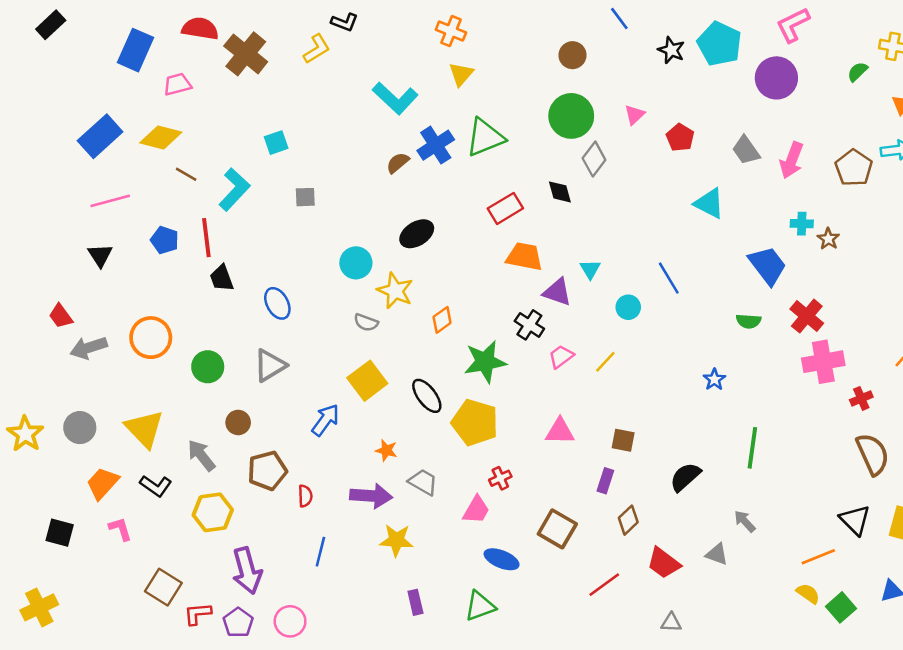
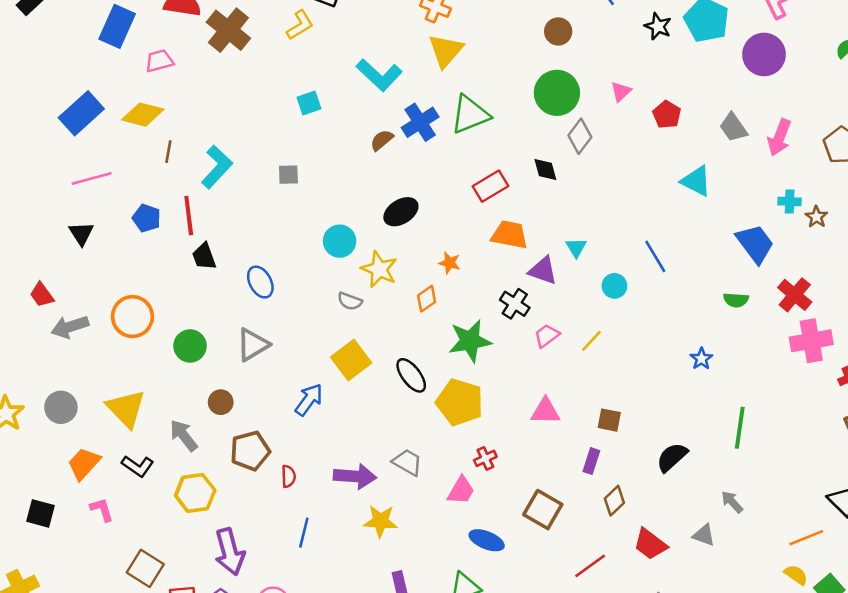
yellow triangle: (461, 74) -> (446, 51), size x1.4
cyan square: (276, 143) -> (309, 103), moved
brown line: (186, 174) -> (168, 152), turned 70
orange star: (386, 450) -> (450, 263), moved

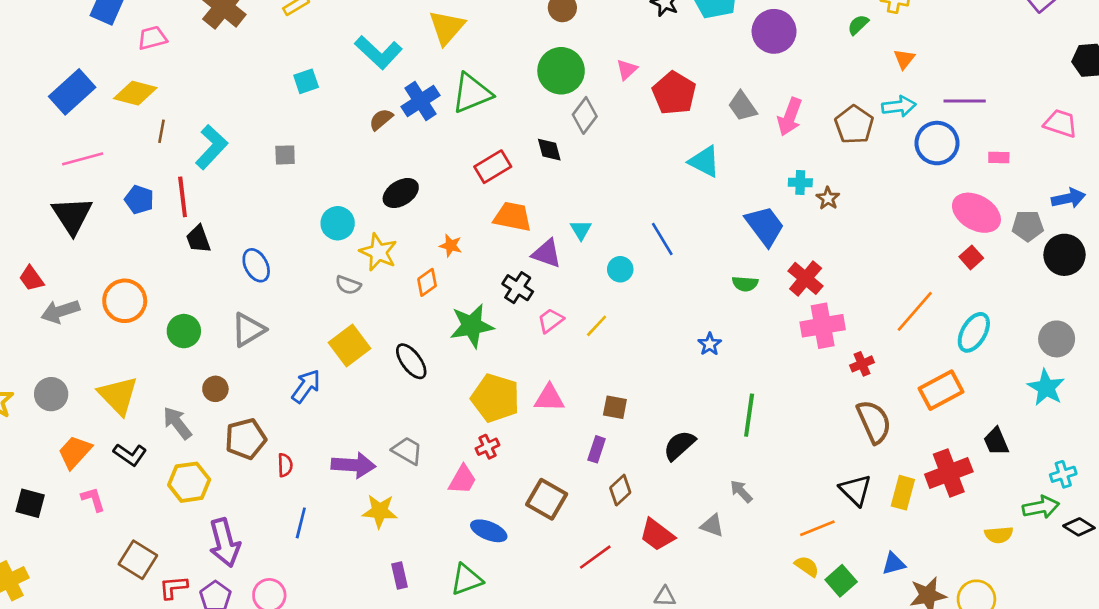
red pentagon: (667, 115) -> (674, 93), size x1.5
black triangle: (81, 233) -> (72, 215), size x1.6
yellow pentagon: (460, 402) -> (495, 398), moved

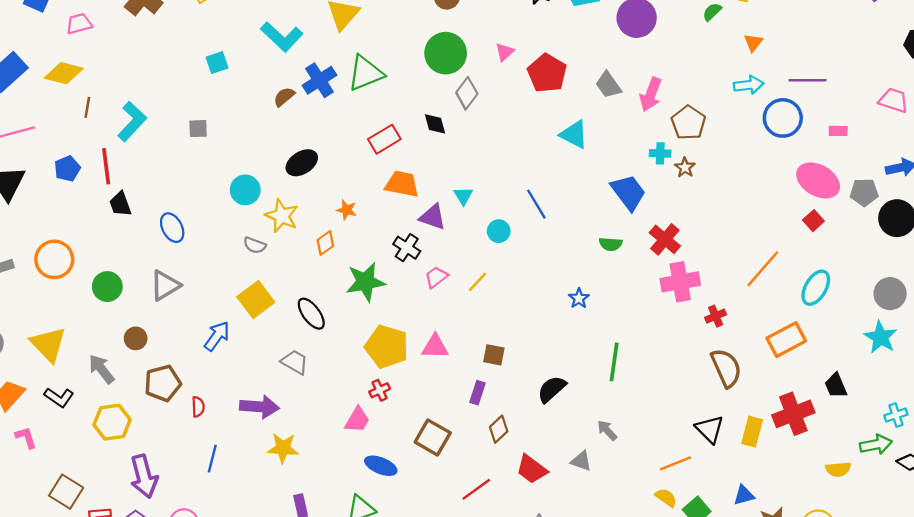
brown pentagon: (854, 125) -> (688, 123), moved
blue pentagon: (139, 200) -> (67, 169), turned 30
gray trapezoid: (407, 451) -> (295, 362), moved

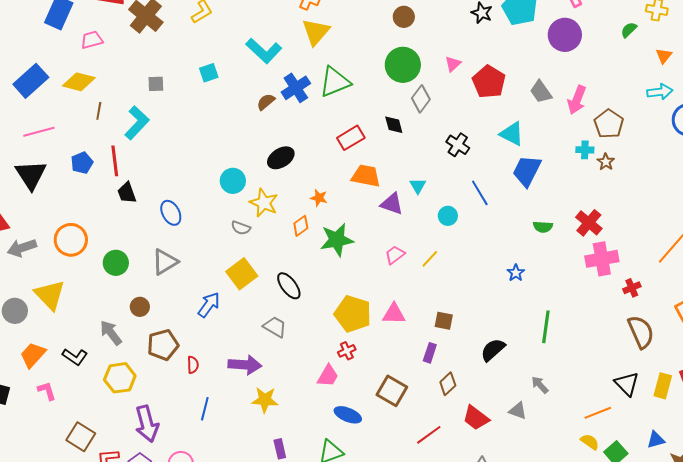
gray square: (198, 129) -> (156, 84), moved
blue trapezoid: (628, 192) -> (527, 171), moved, turned -116
black cross: (407, 248) -> (458, 145), moved
green star: (365, 282) -> (337, 240), moved
yellow triangle: (48, 344) -> (50, 295), moved

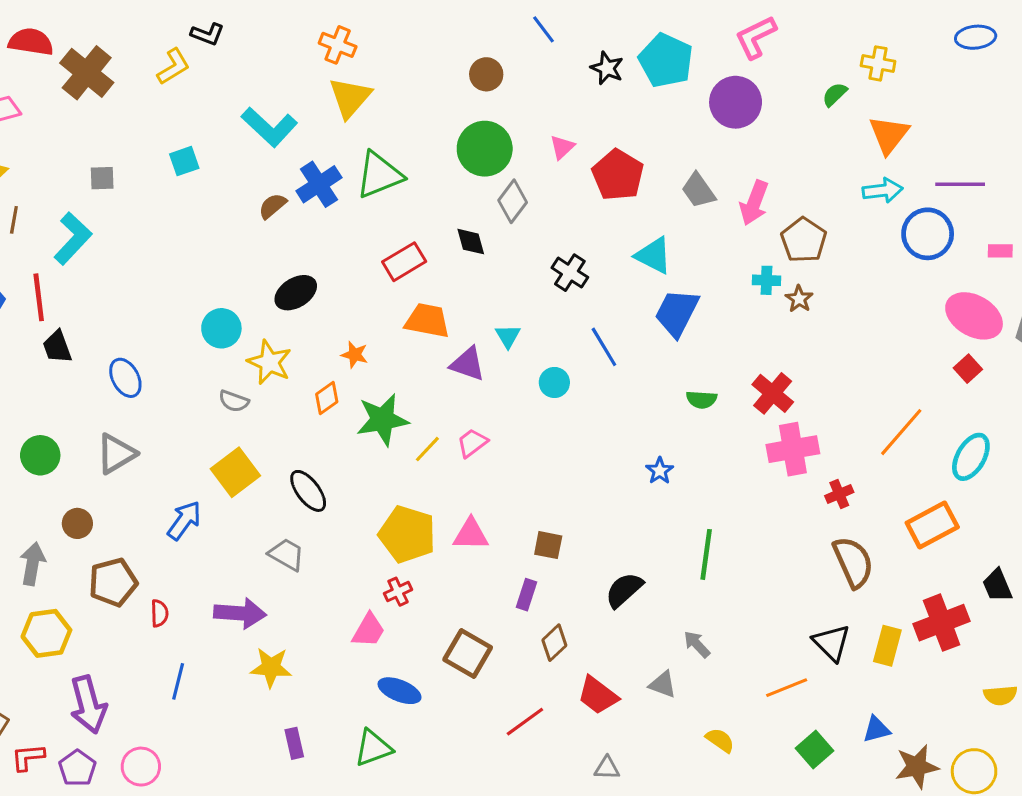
orange triangle: (664, 56) -> (889, 135), size x1.6
yellow line: (430, 259) -> (427, 449), moved
gray arrow: (111, 333) -> (32, 564), turned 48
yellow semicircle: (590, 442) -> (720, 740), moved

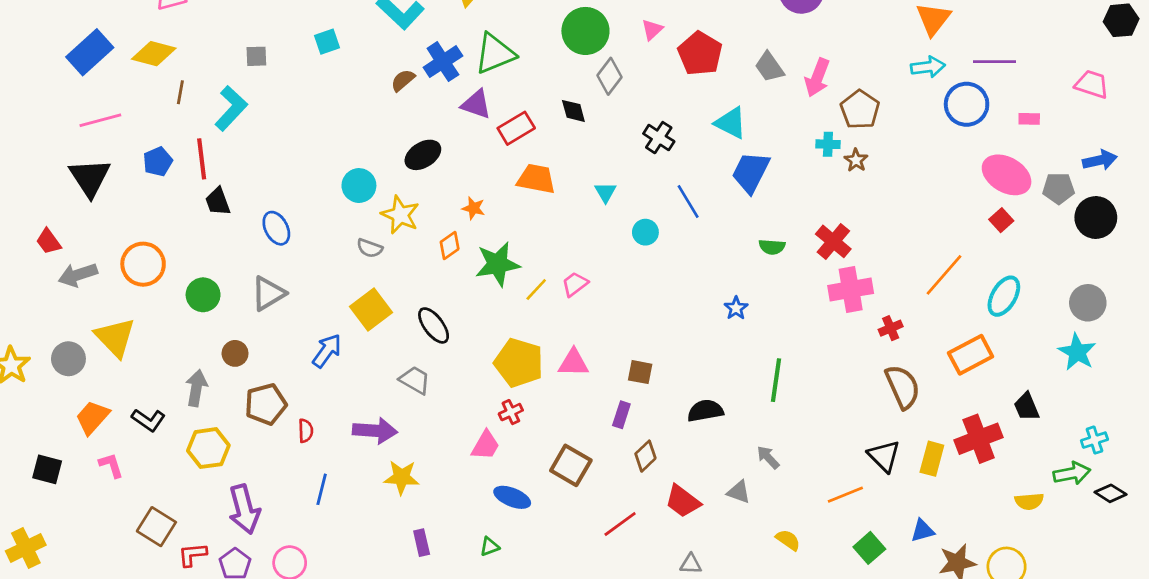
purple triangle: (468, 364) -> (476, 104), moved
black semicircle: (624, 590) -> (705, 411), turned 32
green triangle: (373, 748) -> (490, 547), size x0.6

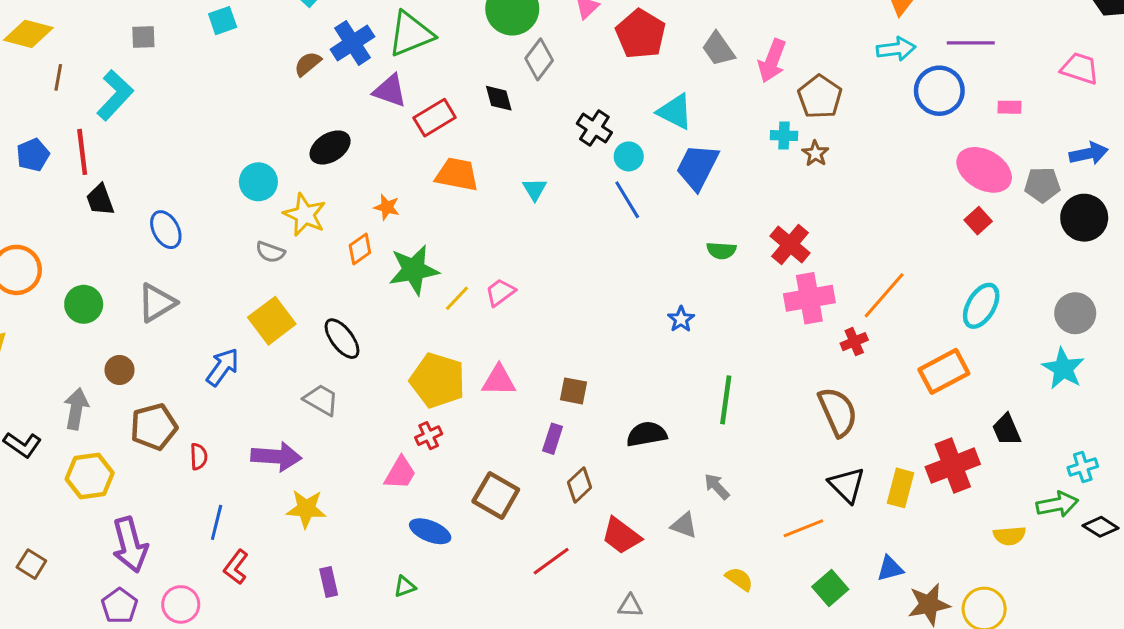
cyan circle: (645, 232) -> (629, 156), moved
orange line: (944, 275) -> (884, 295), moved
brown semicircle: (903, 387) -> (838, 412), moved
brown square: (156, 527) -> (31, 564), size x0.7
red L-shape: (192, 555) -> (236, 567), moved, turned -48

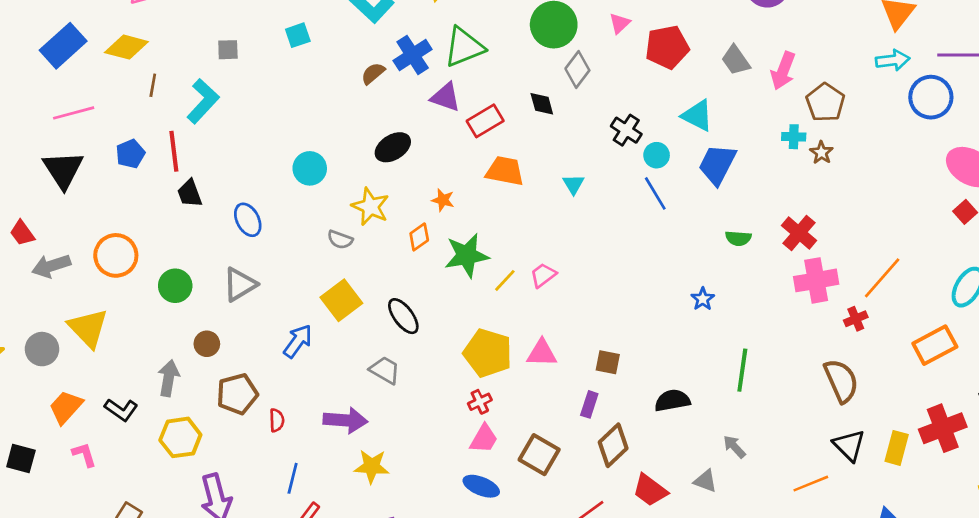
red pentagon: (641, 34) -> (667, 47), turned 30
cyan circle: (258, 182) -> (310, 168), moved
pink trapezoid: (400, 473) -> (484, 439), moved
brown diamond: (579, 485) -> (613, 445), size x1.4

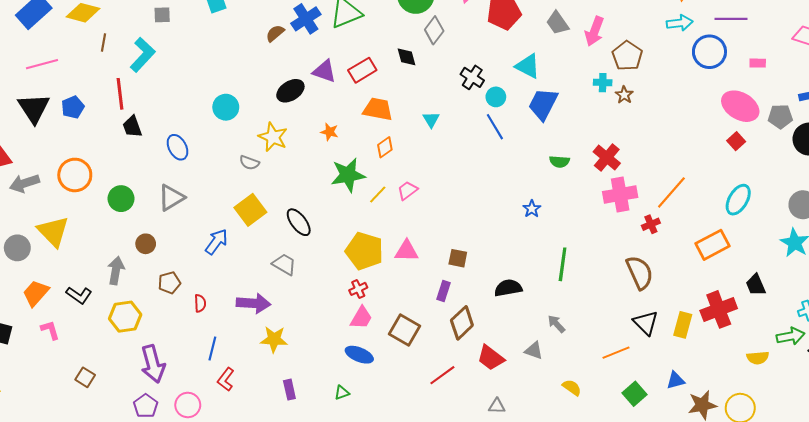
purple triangle: (446, 97) -> (324, 71), moved
blue pentagon: (130, 154) -> (73, 107), moved
orange diamond: (419, 237) -> (385, 147), moved
brown pentagon: (237, 394) -> (169, 283), size x0.7

